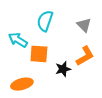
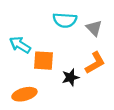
cyan semicircle: (45, 21) -> (65, 20), moved, turned -105

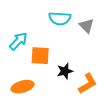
cyan arrow: (20, 45) -> (18, 41), turned 102
orange L-shape: (95, 63) -> (88, 84), moved

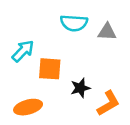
gray triangle: (87, 26) -> (107, 32), turned -42

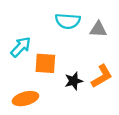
orange L-shape: (108, 103) -> (102, 76), moved

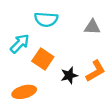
cyan semicircle: (68, 21) -> (46, 19), moved
orange square: (45, 63) -> (43, 59), turned 30

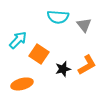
cyan semicircle: (46, 19) -> (58, 17), moved
gray triangle: (92, 27) -> (84, 25), turned 49

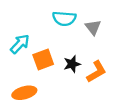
orange square: (39, 54) -> (43, 60), turned 36
black star: (63, 69) -> (72, 64), moved

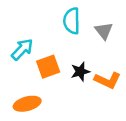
cyan semicircle: (64, 18) -> (72, 21), turned 85
orange L-shape: (96, 72) -> (108, 80), turned 55

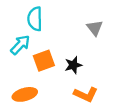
cyan semicircle: (72, 21) -> (35, 19), moved
orange L-shape: (108, 80) -> (86, 94), moved

